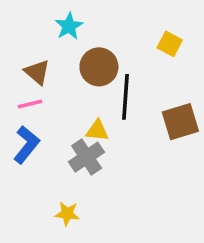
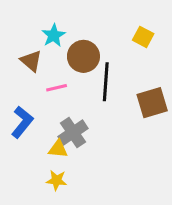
cyan star: (69, 26) -> (54, 35), moved
pink line: (30, 104) -> (57, 88), moved
yellow triangle: (97, 131) -> (58, 149), moved

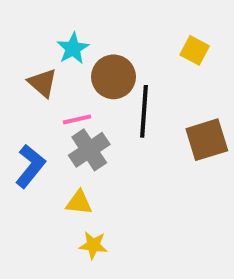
gray cross: (73, 133) -> (89, 150), moved
yellow star: (57, 180) -> (93, 245), moved

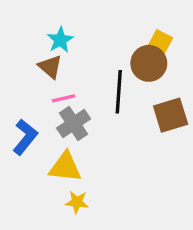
brown circle: (114, 77) -> (149, 63), moved
brown triangle: (43, 83) -> (50, 67), moved
yellow triangle: (79, 203) -> (65, 167), size x1.5

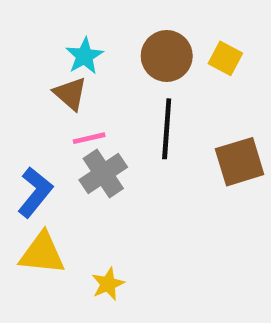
brown circle: (149, 63) -> (167, 56), moved
yellow triangle: (65, 167) -> (42, 253), moved
yellow star: (77, 202) -> (108, 284), turned -30

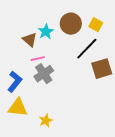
cyan star: (84, 56) -> (46, 32), moved
black line: (167, 129) -> (87, 49), moved, turned 40

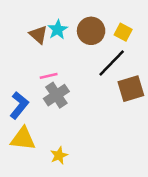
cyan star: (46, 32) -> (58, 30), moved
brown triangle: (30, 40) -> (38, 35), moved

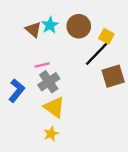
yellow square: (123, 32) -> (106, 36), moved
yellow triangle: (23, 139) -> (54, 107), moved, turned 30

